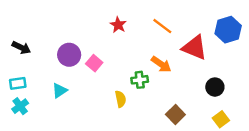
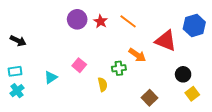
orange line: (162, 26) -> (128, 21), moved
purple circle: (69, 55) -> (77, 19), moved
pink square: (94, 63) -> (79, 65), moved
yellow square: (221, 119) -> (192, 94), moved

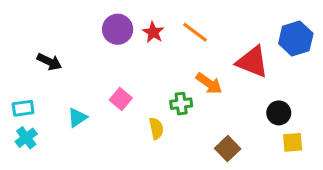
black arrow: (18, 41) -> (49, 62), moved
yellow square: (192, 94) -> (293, 142), turned 32

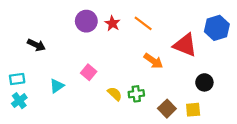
green cross: (181, 104) -> (136, 94), moved
yellow semicircle: (156, 128) -> (115, 94), turned -35
yellow square: (293, 142) -> (193, 110), moved

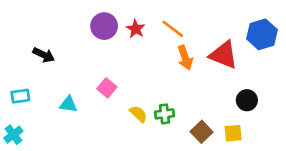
orange arrow: (153, 61) -> (185, 58), moved, turned 36
cyan triangle: (57, 86) -> (68, 104), turned 42
cyan cross: (19, 101) -> (13, 135), moved

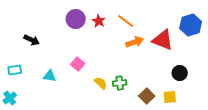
orange arrow: (185, 58) -> (135, 42), turned -90

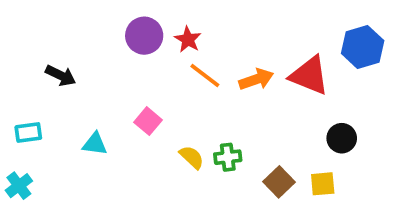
orange line: (126, 21) -> (205, 76), moved

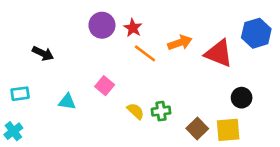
orange arrow: (256, 79) -> (180, 43), moved
yellow square: (323, 184) -> (228, 130), size x1.4

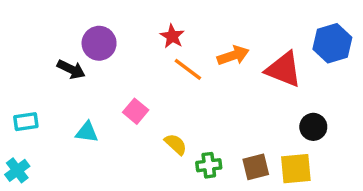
purple circle: (102, 25) -> (99, 43), moved
black arrow: (43, 53) -> (71, 69), moved
green cross: (161, 111) -> (209, 165), moved
brown square: (197, 129) -> (256, 167), turned 30

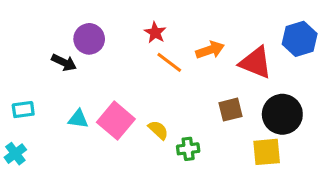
pink square: (136, 111) -> (116, 121), moved, size x1.6
black circle: (313, 127) -> (282, 114), size x1.6
brown square: (256, 167) -> (231, 110), moved

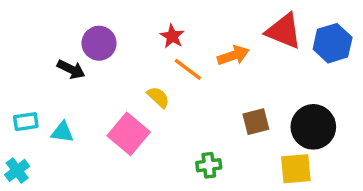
red triangle: (256, 62) -> (284, 31), moved
cyan triangle: (78, 119) -> (62, 132), moved
yellow semicircle: (158, 130) -> (158, 97), moved

